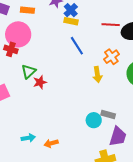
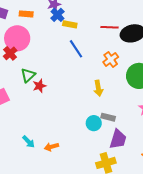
blue cross: (71, 10) -> (57, 15), moved
red cross: (11, 49) -> (10, 53), turned 32
yellow arrow: (97, 74) -> (98, 88), moved
cyan arrow: (28, 138) -> (29, 142), turned 56

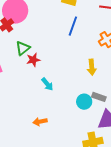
blue line: (76, 49) -> (73, 26), turned 48
cyan arrow: (29, 142) -> (47, 84), moved

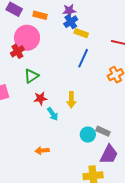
red star: (33, 60) -> (40, 98), moved
yellow arrow: (92, 67) -> (71, 100), moved

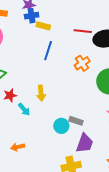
blue cross: (71, 22) -> (32, 16), turned 32

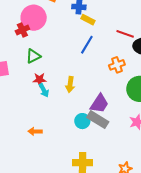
cyan arrow: (24, 109) -> (44, 90), moved
gray rectangle: (76, 121) -> (98, 120), size x1.5
purple trapezoid: (85, 143) -> (99, 104), moved

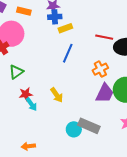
yellow rectangle: (88, 20) -> (65, 28), turned -40
yellow arrow: (70, 85) -> (57, 95), turned -35
purple trapezoid: (99, 104) -> (105, 93), moved

